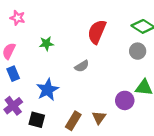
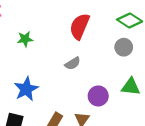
gray semicircle: (82, 66) -> (73, 63), moved
purple circle: (125, 100) -> (98, 96), moved

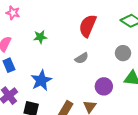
gray circle: (124, 47) -> (123, 53), moved

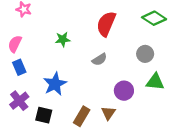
green star: (40, 37) -> (63, 39), moved

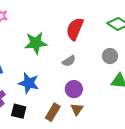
green star: (63, 39) -> (36, 43), size x1.6
blue star: (55, 84) -> (29, 83), turned -30
purple circle: (124, 91) -> (74, 89), moved

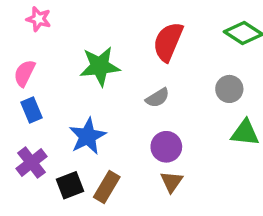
blue star: (29, 83) -> (88, 136), turned 30
black square: (19, 111) -> (70, 185), turned -35
brown rectangle: (53, 112) -> (107, 187), moved

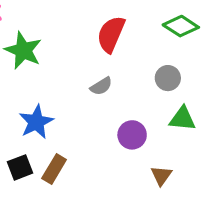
green star: (100, 66) -> (23, 50), moved, turned 30
purple circle: (166, 147) -> (132, 135), moved
brown triangle: (172, 182) -> (161, 176), moved

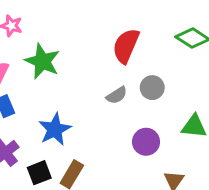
gray circle: (168, 78) -> (152, 88), moved

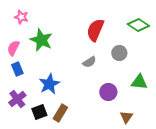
gray circle: (152, 88) -> (119, 53), moved

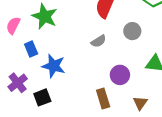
blue rectangle: (17, 69) -> (31, 49), moved
blue star: (49, 84) -> (54, 66), turned -30
brown rectangle: (60, 113) -> (103, 99), moved, turned -48

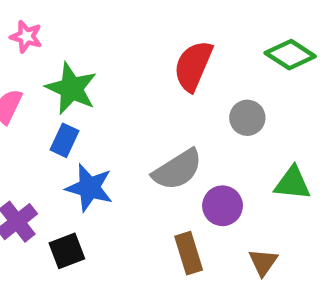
gray semicircle: (99, 41) -> (177, 170), moved, size x1.6
blue rectangle: (31, 49) -> (65, 140), moved, turned 48

